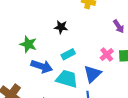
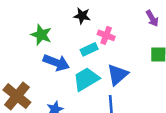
pink cross: (107, 54) -> (106, 35), moved, turned -32
cyan trapezoid: (67, 79) -> (86, 79), turned -50

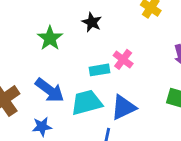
black star: (82, 16) -> (92, 22), moved
blue arrow: (56, 63) -> (50, 90), moved

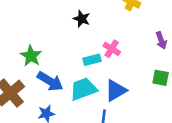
green star: (50, 38) -> (31, 56), moved

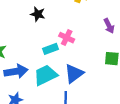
blue arrow: (50, 81) -> (16, 71), turned -35

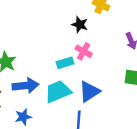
black star: (38, 14) -> (80, 25), moved

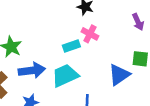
blue triangle: (89, 91) -> (119, 75), moved

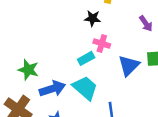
blue triangle: (119, 75) -> (129, 66), moved
cyan trapezoid: (65, 76) -> (85, 88), turned 76

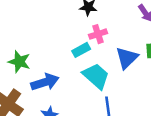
pink cross: (102, 43) -> (98, 34), turned -35
cyan trapezoid: (85, 88) -> (96, 76), moved

